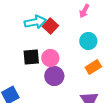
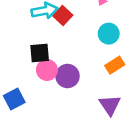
pink circle: (50, 58) -> (47, 70), moved

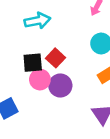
red square: (63, 15) -> (56, 58), moved

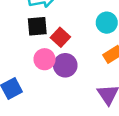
black square: (33, 63) -> (37, 26), moved

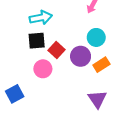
purple circle: (65, 65) -> (81, 56), moved

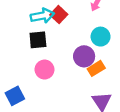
red square: (56, 50) -> (59, 15), moved
orange rectangle: (101, 65) -> (96, 68), moved

